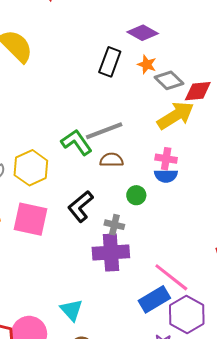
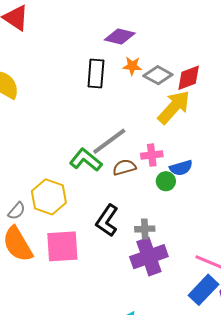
pink cross: (166, 159) -> (152, 155), moved
green circle: (136, 195) -> (166, 181), moved

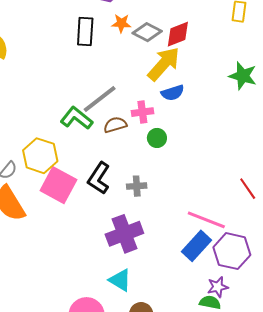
blue semicircle: (181, 168) -> (173, 93), moved
pink square: (62, 246) -> (58, 185), moved, turned 33
purple cross: (149, 257) -> (124, 234), moved

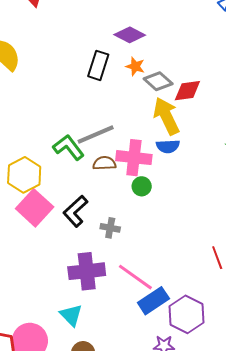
yellow arrow: (164, 64) -> (166, 116), turned -81
pink cross: (142, 112) -> (134, 158), size x1.6
pink line: (206, 220) -> (135, 277), moved

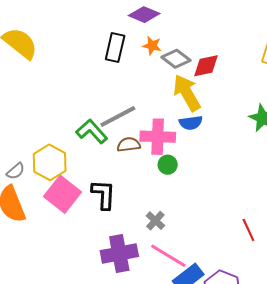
black L-shape: (75, 211) -> (104, 194), turned 140
gray cross: (110, 228) -> (155, 221), moved, turned 36

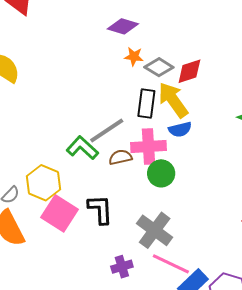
black rectangle: (115, 47) -> (146, 104), moved
green circle: (168, 165) -> (161, 173), size x1.4
gray cross: (155, 221) -> (155, 230), size x1.8
purple cross: (119, 254) -> (122, 267), size x0.6

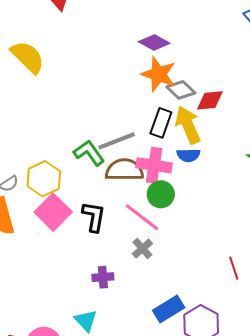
orange star: (134, 57) -> (159, 74), size x1.8
brown semicircle: (120, 157) -> (124, 170), size x1.6
gray cross: (155, 230) -> (142, 249), size x0.6
pink line: (171, 264) -> (142, 217), moved

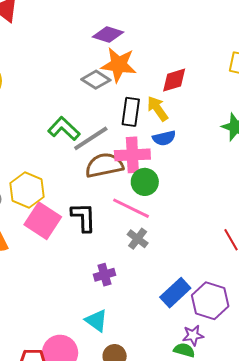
gray diamond: (181, 90) -> (96, 80), moved
yellow arrow: (188, 125) -> (158, 109), size x0.7
green L-shape: (89, 153) -> (64, 129), moved

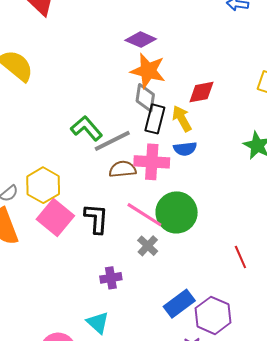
gray diamond: (96, 80) -> (145, 98), moved, turned 60
brown semicircle: (104, 165) -> (123, 169), size x0.7
green circle: (145, 182) -> (177, 212), moved, size x1.5

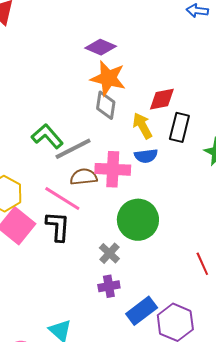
black rectangle: (155, 119) -> (179, 127), moved
pink line: (144, 215) -> (62, 199), moved
purple cross: (111, 278) -> (109, 286), moved

